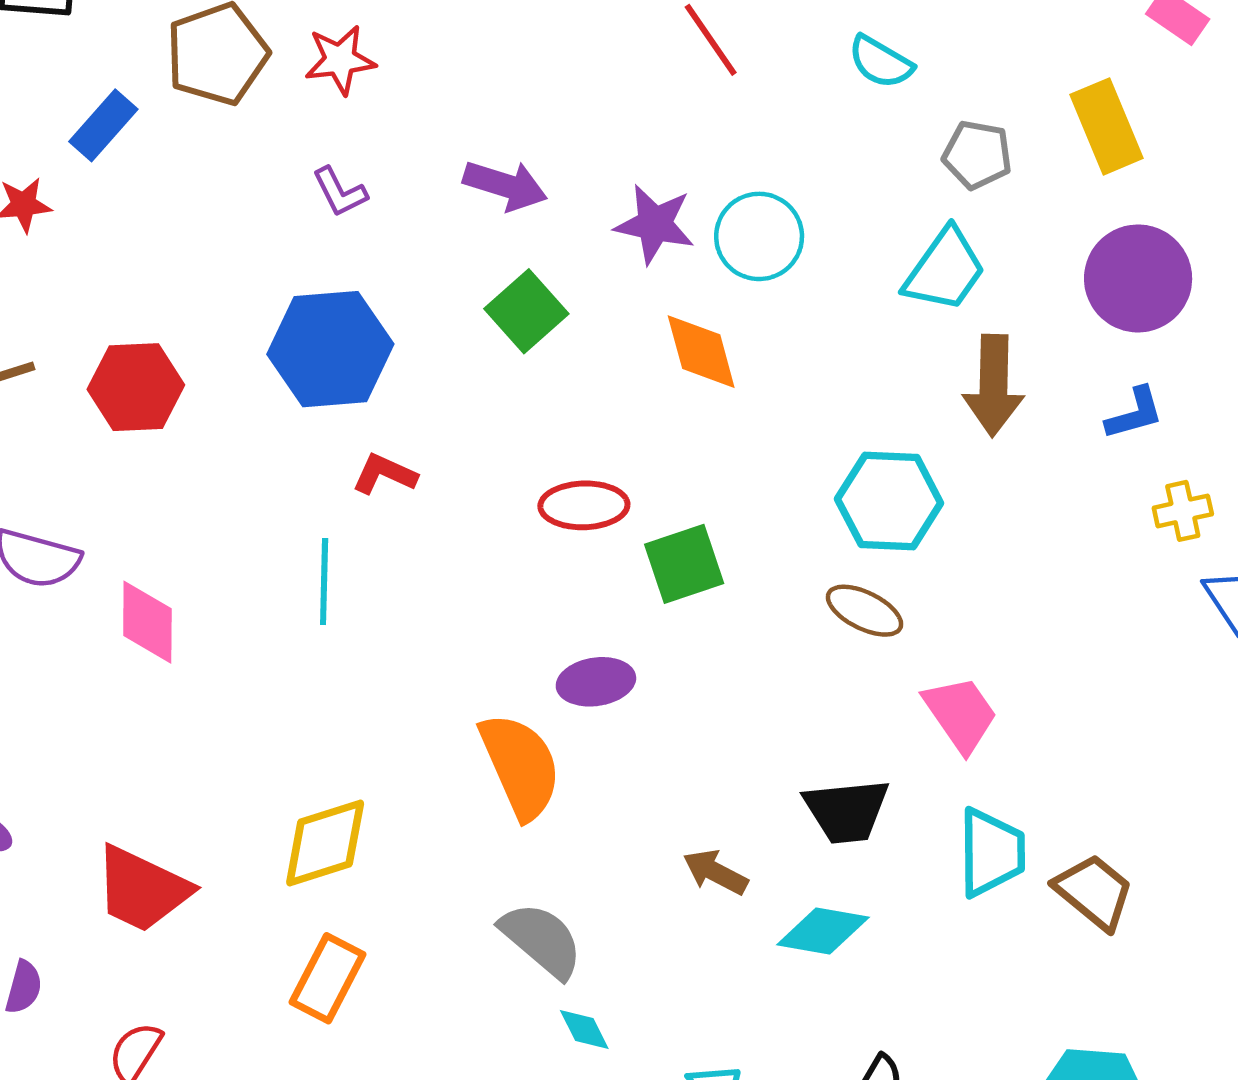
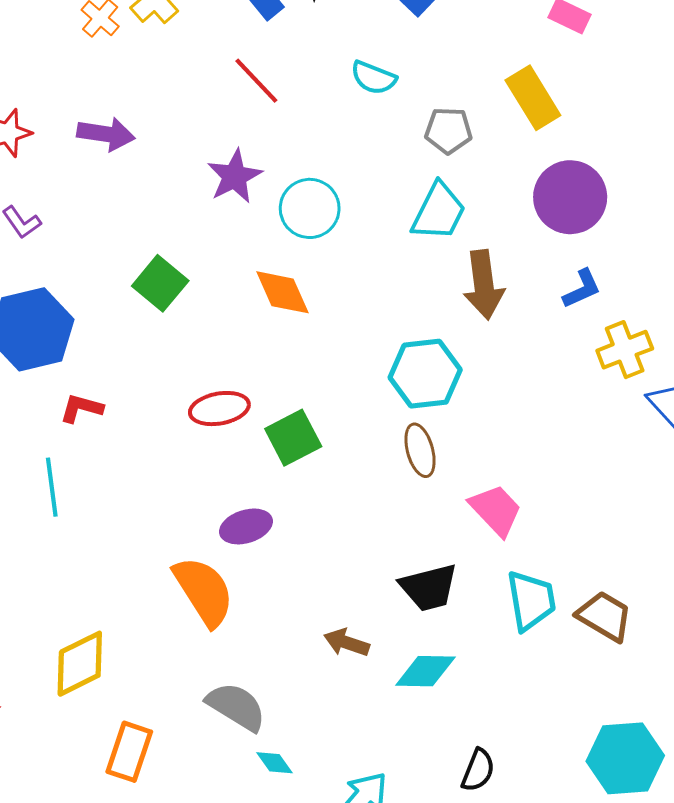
purple arrow: (505, 185) -> (106, 134), moved
purple star: (655, 224) -> (235, 176), moved, turned -30
yellow cross: (1183, 511) -> (625, 350), size x1.4
brown ellipse: (864, 611) -> (420, 450), turned 57
orange rectangle: (328, 978) -> (129, 752), moved

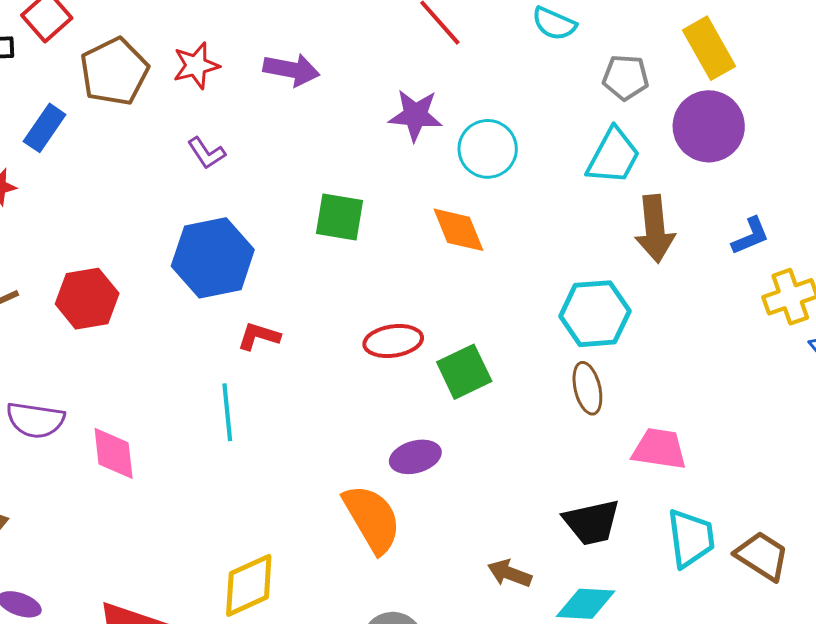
purple star: (235, 176) -> (415, 115), turned 30
purple circle: (570, 197) -> (709, 126), moved
green square: (160, 283) -> (340, 217), turned -32
pink trapezoid: (496, 510) -> (659, 449), turned -40

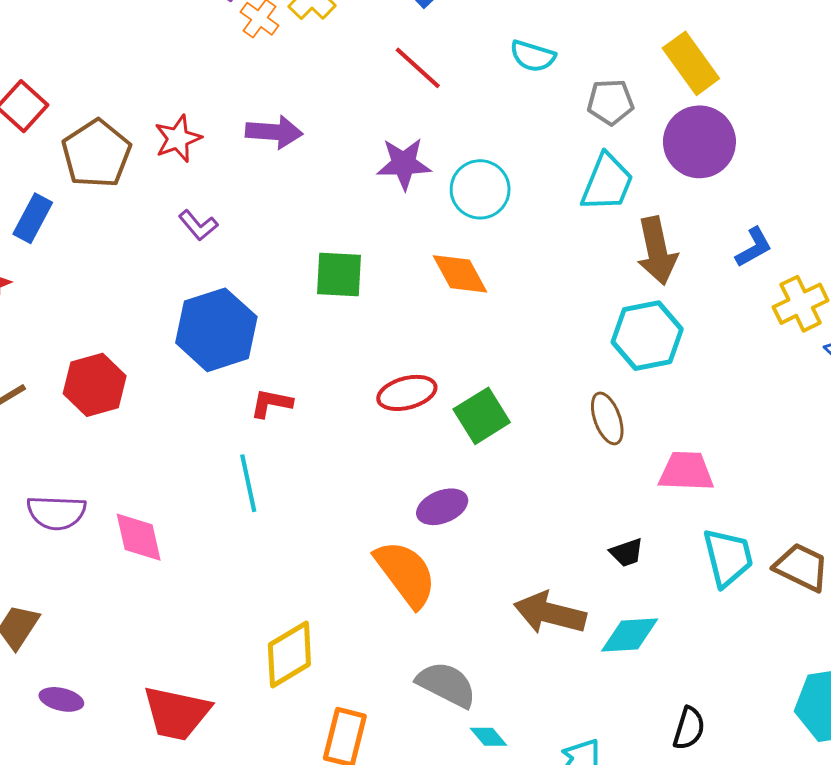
cyan hexagon: (595, 314) -> (647, 336), moved
black trapezoid: (592, 522) -> (627, 553), size x0.6
brown arrow: (510, 573) -> (550, 613), size x1.6

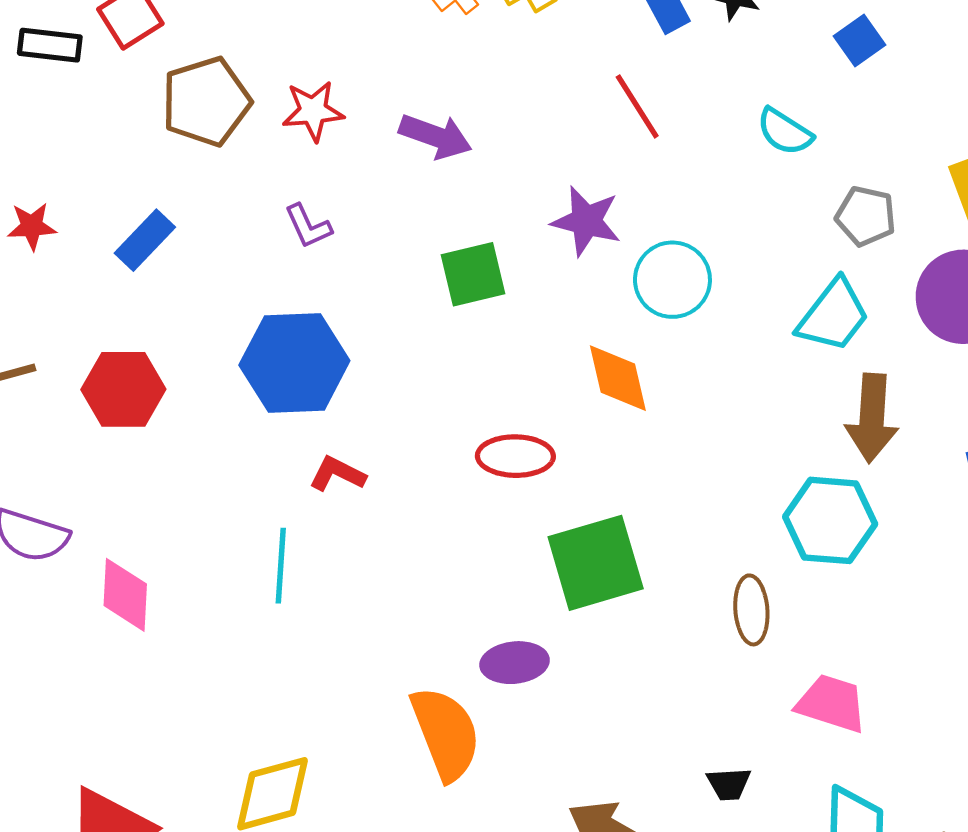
blue rectangle: (33, 218) -> (145, 240), moved
green square: (339, 275) -> (473, 274), moved, turned -32
red ellipse: (407, 393) -> (515, 456), moved
green square: (482, 416) -> (596, 563), size x1.4

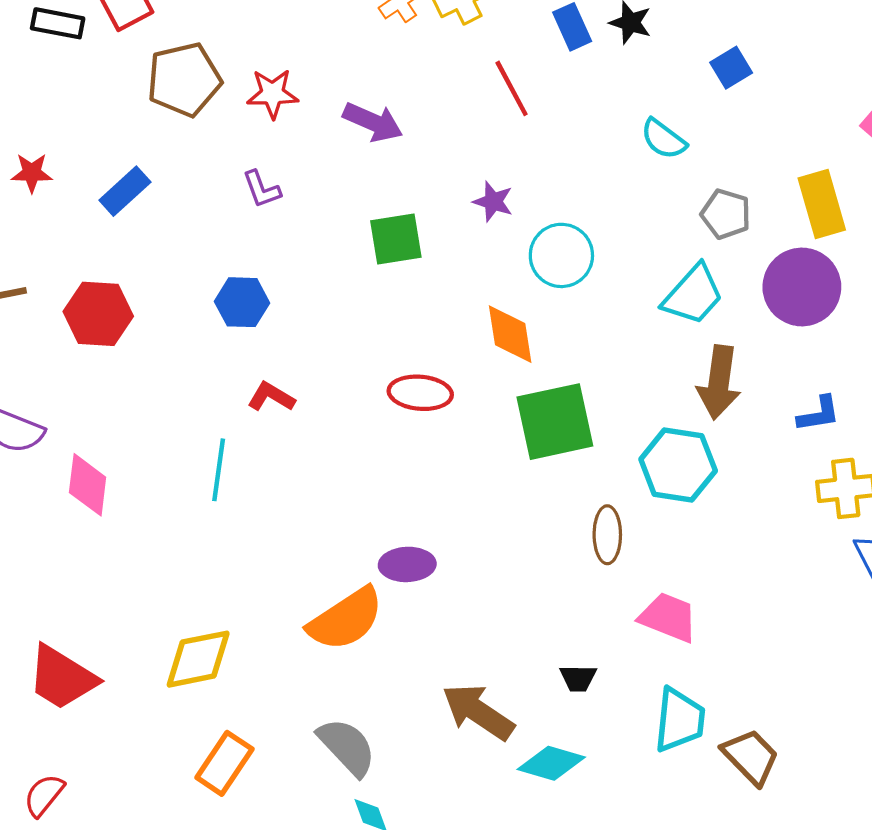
red line: (637, 106) -> (512, 88), moved
purple star: (586, 221) -> (493, 202), size x0.7
blue hexagon: (294, 363) -> (242, 302), size x0.6
green square: (596, 563) -> (555, 422), moved
orange semicircle: (446, 733) -> (346, 619), turned 74

